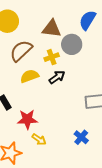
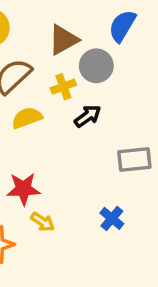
brown triangle: (52, 29) -> (63, 40), turned -36
black arrow: (57, 77) -> (88, 116), moved

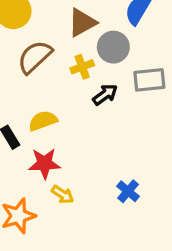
yellow semicircle: (27, 118) -> (43, 121), moved
gray rectangle: (134, 159) -> (149, 80), moved

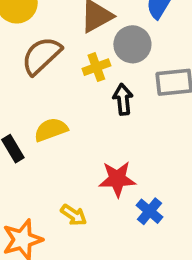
black arrow: (105, 95) -> (123, 99), turned -60
red star: (45, 163) -> (117, 179), moved

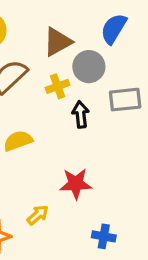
blue cross: (149, 211) -> (104, 236), moved, turned -30
yellow arrow: (74, 215) -> (38, 215), turned -75

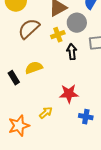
blue cross: (104, 236) -> (86, 117), moved

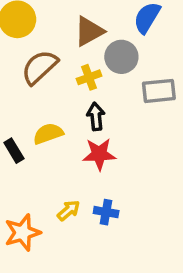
black arrow: (72, 52) -> (96, 117), moved
red star: (69, 94) -> (99, 154), moved
blue cross: (86, 117) -> (106, 212), moved

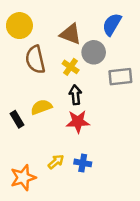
brown triangle: (89, 31) -> (71, 34), turned 50
brown semicircle: (40, 67) -> (35, 60), turned -60
yellow cross: (89, 77) -> (71, 67), turned -35

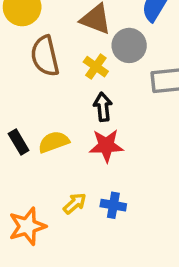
yellow semicircle: (41, 107) -> (54, 142), moved

